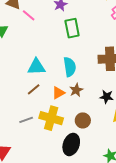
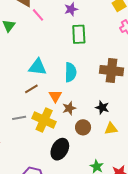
brown star: (76, 90) -> (69, 108), moved
orange triangle: (58, 93) -> (55, 96), turned -40
brown circle: (83, 120) -> (83, 127), moved

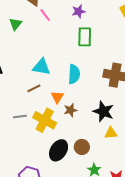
black star: (102, 108) -> (103, 111), size x1.5
brown circle: (83, 127) -> (82, 147), moved

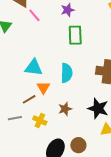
brown line: (34, 88) -> (29, 99), moved
orange triangle: (57, 97) -> (43, 88), moved
yellow cross: (45, 120) -> (40, 121), size x0.6

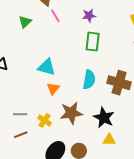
cyan semicircle: (67, 73) -> (89, 80), moved
brown line: (29, 99) -> (21, 135), moved
brown star: (65, 109) -> (71, 113), size x1.6

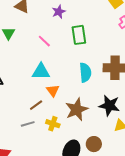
pink line: (55, 16) -> (44, 41), moved
purple star: (89, 16) -> (59, 12), moved
brown line: (21, 135) -> (36, 105), moved

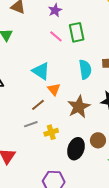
pink line: (44, 41) -> (56, 36), moved
cyan triangle: (41, 72) -> (41, 71), turned 36
yellow cross: (53, 124) -> (51, 132), moved, turned -32

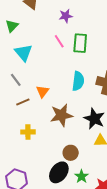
cyan triangle: (41, 71) -> (23, 53), moved
gray line: (31, 124) -> (16, 80), moved, turned 56
black ellipse: (76, 149) -> (59, 172), moved

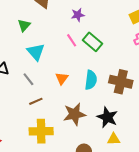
green rectangle: (80, 43) -> (93, 42), turned -54
orange triangle: (42, 91) -> (62, 78), moved
yellow cross: (28, 132) -> (41, 131), size x1.6

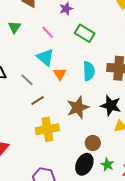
pink line: (72, 40) -> (48, 32), moved
cyan triangle: (36, 52) -> (45, 57), moved

